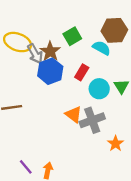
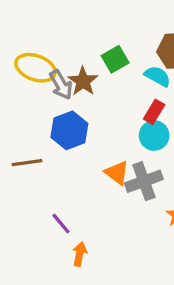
blue hexagon: (50, 71) -> (69, 130), moved
red rectangle: (82, 72) -> (154, 112), moved
purple line: (26, 167) -> (61, 224), moved

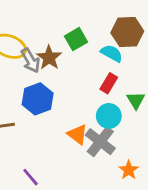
cyan circle: (154, 135) -> (109, 116), moved
gray cross: (144, 181) -> (100, 142), turned -32

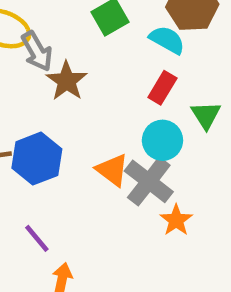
brown star: (49, 58) -> (67, 81), moved
blue hexagon: (38, 99) -> (37, 159), moved
orange star: (129, 170) -> (176, 220), moved

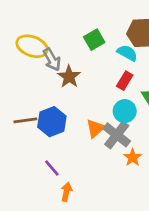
orange triangle: (112, 170) -> (96, 128), turned 42

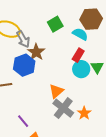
cyan circle: (125, 111) -> (81, 69), moved
blue hexagon: (52, 122) -> (24, 65), moved
gray cross: (117, 135) -> (63, 108), moved

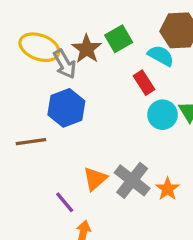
brown star: (36, 52) -> (87, 49), moved
red rectangle: (78, 55) -> (144, 83), moved, turned -64
orange triangle: (56, 91) -> (95, 179), moved

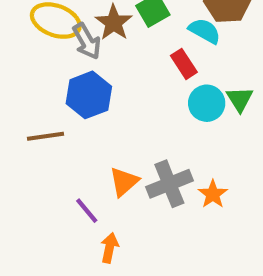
gray cross: (132, 180) -> (169, 184), turned 30

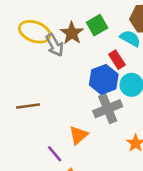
blue hexagon: (89, 95) -> (104, 79), moved
gray cross: (169, 184) -> (108, 109), moved

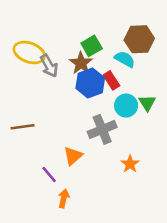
brown star: (72, 33) -> (81, 63), moved
blue hexagon: (104, 79) -> (90, 83), moved

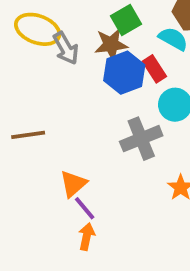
brown star: (81, 63) -> (111, 44), turned 30
orange triangle: (73, 156) -> (73, 184), moved
purple line: (49, 175) -> (85, 208), moved

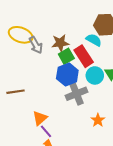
green square: (126, 20) -> (66, 56), moved
red rectangle: (154, 69) -> (84, 56), size x1.5
blue hexagon: (124, 73) -> (67, 74), moved

